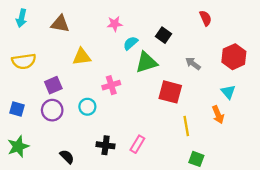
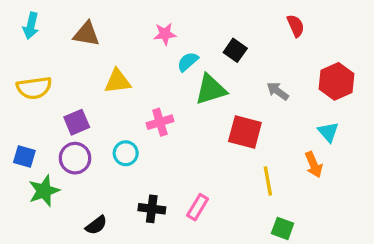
green star: (18, 146) -> (44, 191), moved
black semicircle: (67, 157) -> (96, 225), turned 98

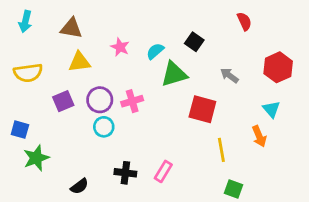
pink star: (165, 34) -> (120, 47), moved, turned 30
yellow triangle: (117, 81) -> (79, 62), moved
purple circle: (75, 158) -> (100, 100), moved

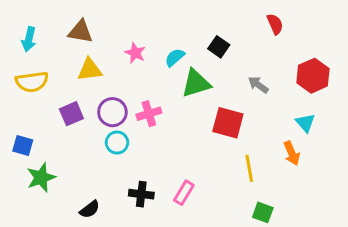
cyan arrow: (25, 21) -> (29, 39), moved

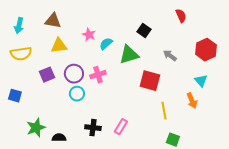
cyan semicircle: (175, 57) -> (106, 44), moved
green star: (41, 177) -> (36, 128), moved
black semicircle: (90, 209) -> (59, 138), turned -144

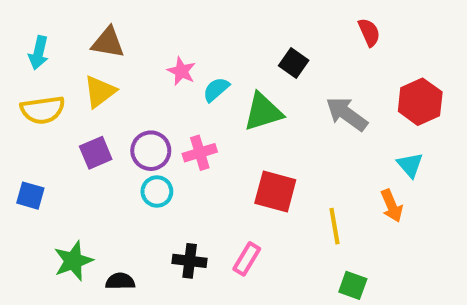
yellow triangle: (59, 46) -> (100, 92), moved, turned -30
gray arrow: (170, 56) -> (347, 114), size x1.5
red square: (150, 81) -> (275, 191), moved

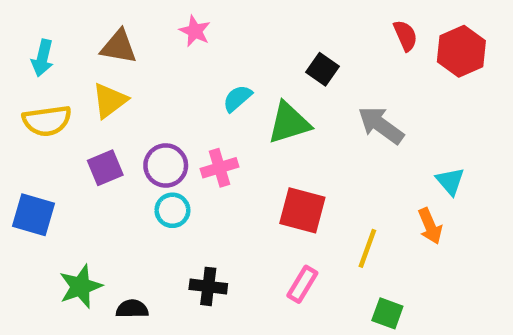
pink star: (181, 71) -> (195, 31), moved
red hexagon: (420, 102) -> (461, 51), moved
blue square: (30, 196) -> (34, 215), size x1.4
yellow line: (334, 226) -> (367, 248), turned 30
pink rectangle: (247, 259) -> (302, 284), moved

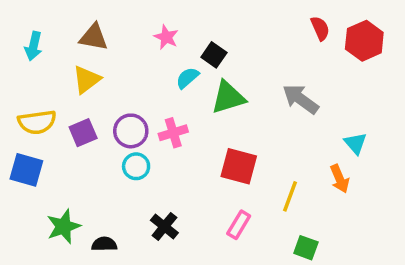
pink star: (195, 31) -> (166, 37), moved
black square: (323, 69) -> (214, 55), moved
yellow semicircle: (47, 121) -> (37, 122), moved
black cross: (208, 286) -> (164, 226), turned 32

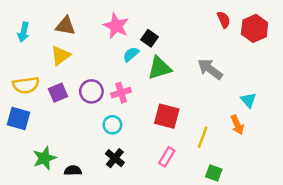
pink star: (166, 37) -> (116, 26), size x1.5
cyan circle: (136, 166) -> (112, 125), moved

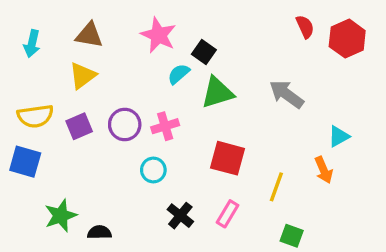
cyan triangle: (248, 100) -> (339, 136), turned 42
black cross: (115, 158) -> (180, 216), moved

